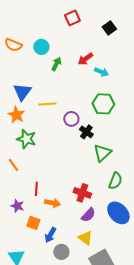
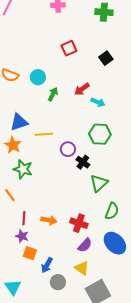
blue triangle: (22, 92) -> (19, 122), turned 36
red line: (36, 189) -> (24, 218), moved
orange arrow: (52, 203) -> (49, 220), moved
purple star: (17, 206) -> (22, 236), moved

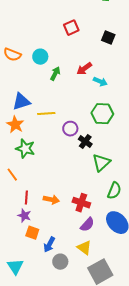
black square: (106, 58) -> (108, 38), turned -32

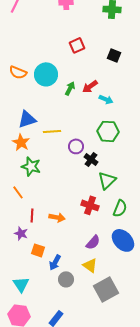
cyan circle: (40, 57) -> (46, 74), size x1.5
green arrow: (55, 74) -> (70, 88), moved
red cross: (81, 203) -> (90, 205), moved
purple star: (24, 216) -> (21, 233), moved

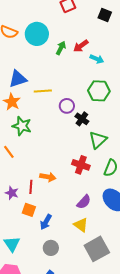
red line: (32, 215) -> (31, 187), moved
gray circle: (66, 279) -> (51, 248), moved

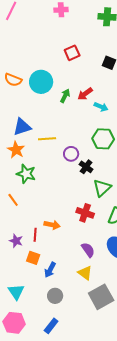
purple semicircle: (84, 202) -> (88, 250), turned -77

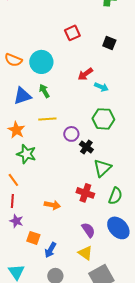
green arrow: (65, 96) -> (44, 91), moved, turned -56
blue triangle: (22, 127) -> (22, 96), moved
red line: (35, 235) -> (12, 201), moved

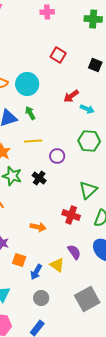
red square: (72, 33) -> (58, 55), turned -35
black cross: (86, 147) -> (39, 178), moved
yellow triangle: (85, 253) -> (57, 265), moved

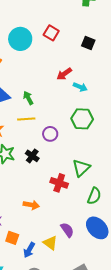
cyan circle: (27, 84) -> (20, 39), moved
green arrow: (30, 113) -> (28, 98), moved
red cross: (71, 215) -> (59, 183), moved

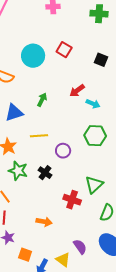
green arrow: (28, 98) -> (42, 100), moved, turned 56

